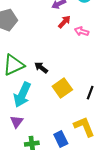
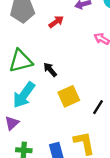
red arrow: (64, 22) -> (56, 22), moved

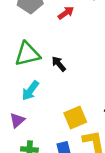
cyan arrow: (24, 95) -> (30, 91), size x0.7
yellow square: (69, 96) -> (75, 118), moved

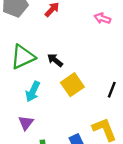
yellow square: (75, 118) -> (72, 85), moved

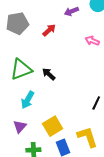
yellow square: (72, 85) -> (53, 126), moved

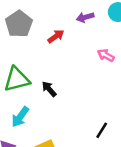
gray pentagon: (17, 23) -> (19, 24), turned -30

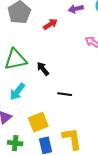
black line: (102, 130) -> (65, 94), moved, turned 64

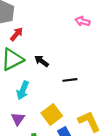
red arrow: (50, 24) -> (17, 34), moved

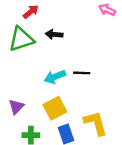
black arrow: (42, 61) -> (54, 34), moved, turned -40
cyan arrow: (23, 90) -> (55, 77), moved, turned 36

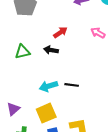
red arrow: (31, 12) -> (60, 32), moved
green triangle: (21, 39) -> (23, 52), size x0.7

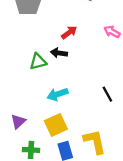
green triangle: (23, 52) -> (38, 62), moved
black line: (72, 85) -> (107, 94), moved, turned 56

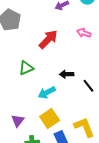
red arrow: (69, 32) -> (48, 39), size x1.5
black arrow: (59, 53) -> (67, 74), moved

